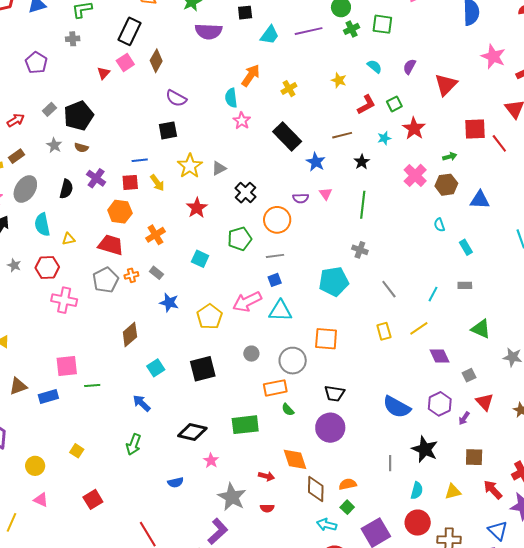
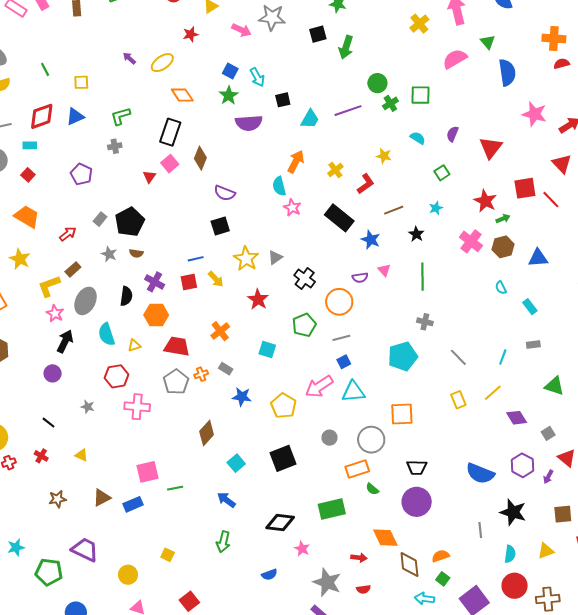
red L-shape: (366, 105) -> (366, 184), moved
red star: (414, 128) -> (485, 201), moved
orange hexagon: (120, 212) -> (156, 315), moved
gray star: (14, 265) -> (88, 407), moved

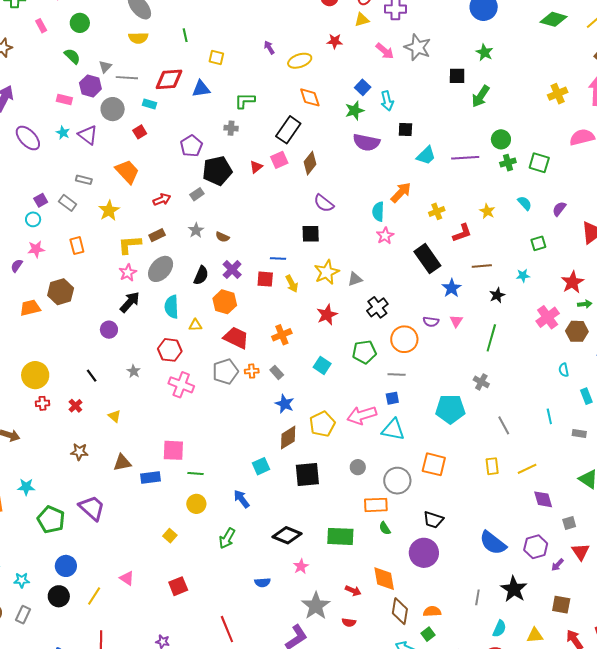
black pentagon: (130, 222) -> (217, 171), moved
cyan line: (503, 357) -> (549, 416), moved, turned -49
brown diamond: (207, 433) -> (288, 438), moved
yellow circle: (128, 575) -> (196, 504), moved

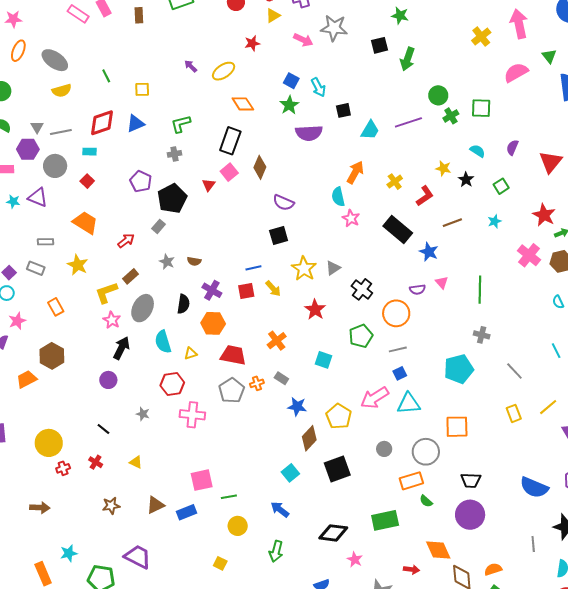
black star: (497, 295) -> (466, 180), moved

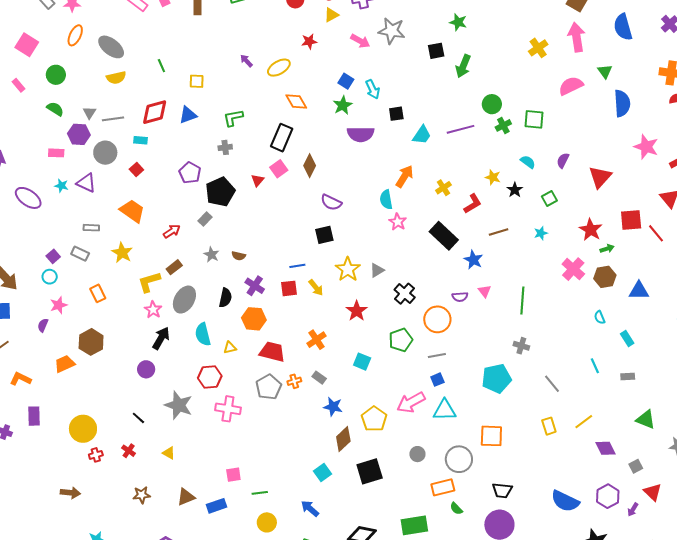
gray star: (143, 414) -> (179, 405), size x2.0
pink square: (202, 480) -> (233, 475), size x0.7

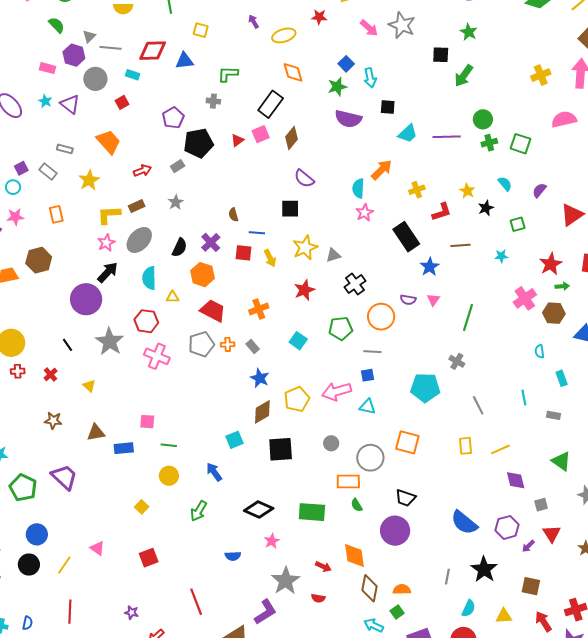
brown semicircle: (239, 256) -> (233, 215), moved, turned 48
purple circle: (146, 369) -> (86, 299), size x1.8
cyan triangle: (445, 410) -> (368, 407), size x0.7

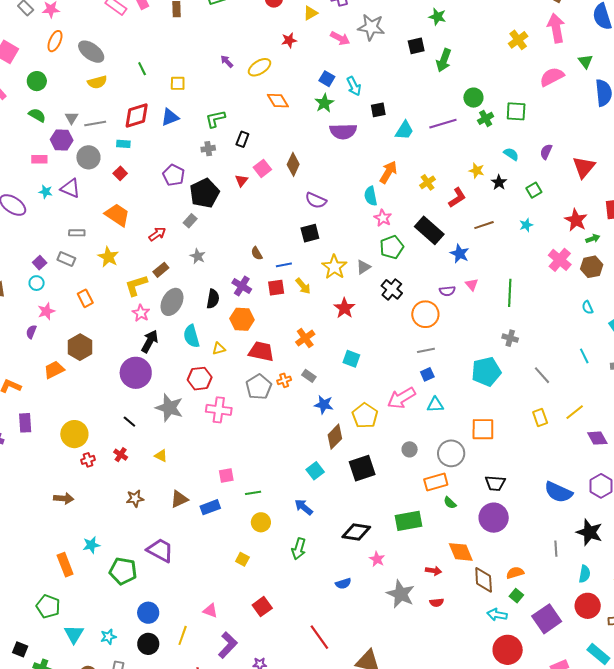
black rectangle: (271, 104) -> (242, 139), moved, size x0.6
green pentagon: (341, 328) -> (392, 247), moved
purple L-shape: (265, 612) -> (228, 645), moved

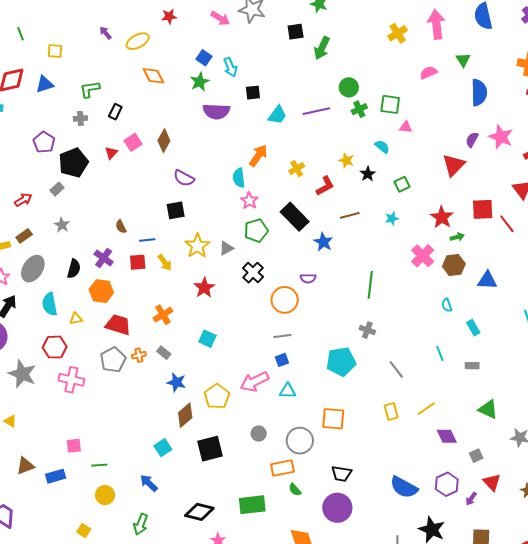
pink semicircle: (552, 77) -> (428, 73), size x0.7
purple semicircle: (546, 152) -> (472, 140), moved
pink triangle: (472, 285) -> (406, 127), moved, turned -48

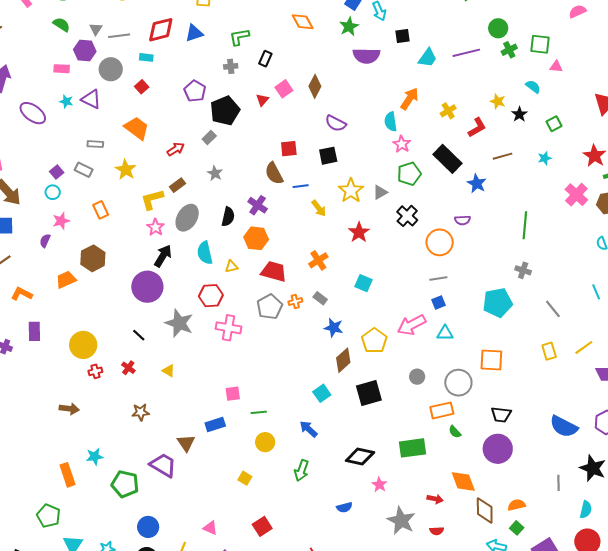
brown semicircle: (121, 227) -> (274, 173), size x1.6
red square: (138, 262) -> (289, 149), moved
brown triangle: (25, 466) -> (186, 443), moved, turned -42

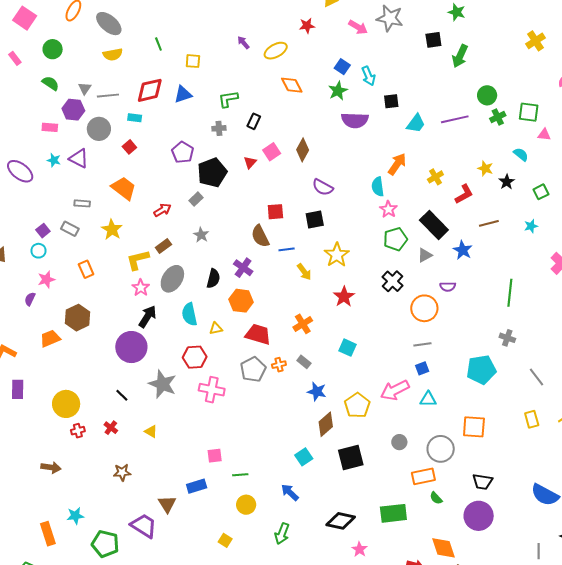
gray triangle: (380, 192) -> (425, 255), moved

